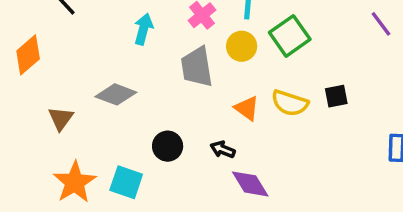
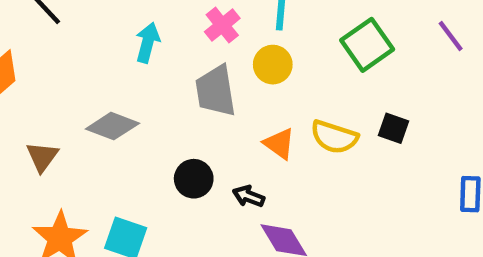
green square: (290, 36) -> (367, 45), moved
black square: (336, 96) -> (393, 128), turned 30
black circle: (168, 146) -> (194, 179), moved

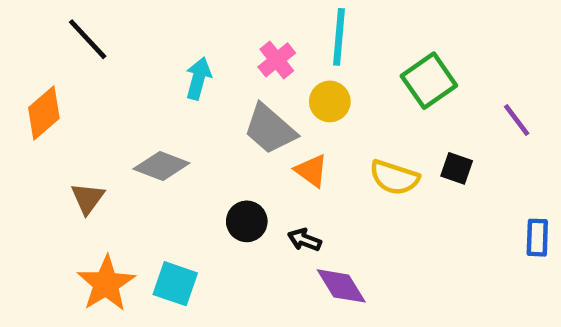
purple line: (451, 36) -> (517, 120), moved
gray trapezoid: (216, 91) -> (270, 129), turned -40
orange triangle: (279, 144) -> (311, 171), moved

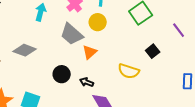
black square: (457, 168) -> (153, 51), turned 32
orange triangle: (311, 171) -> (90, 52), turned 42
yellow semicircle: (394, 178) -> (129, 71), moved

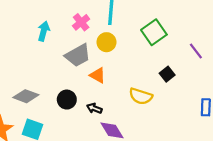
gray trapezoid: (72, 34) -> (78, 55), turned -70
gray diamond: (25, 50) -> (26, 96), moved
orange triangle: (90, 52) -> (98, 75), turned -49

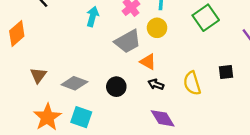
black square: (167, 74) -> (226, 72), moved, turned 32
yellow semicircle: (141, 96) -> (192, 83), turned 55
black arrow: (94, 108) -> (156, 84), moved

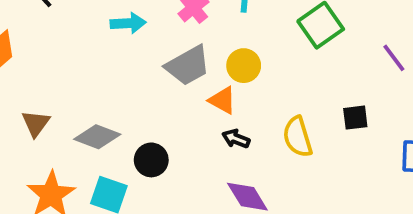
cyan arrow: (93, 17) -> (128, 23), turned 72
yellow circle: (157, 28) -> (244, 66), moved
black circle: (116, 87) -> (151, 160), moved

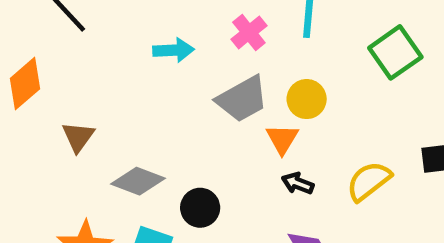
orange triangle: (222, 100) -> (282, 139), turned 32
brown triangle: (36, 123) -> (78, 137), moved
yellow semicircle: (298, 137) -> (369, 181), turned 69

